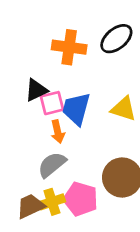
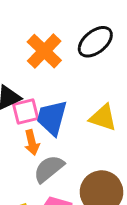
orange cross: (69, 47) -> (44, 51), turned 36
gray semicircle: (52, 165) -> (49, 169), moved

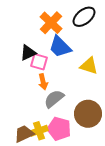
pink square: (26, 111) -> (39, 62), turned 30
blue trapezoid: (52, 118) -> (60, 47), moved, turned -60

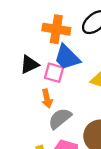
orange cross: (51, 23) -> (56, 29), turned -35
pink square: (39, 62) -> (54, 73), moved

